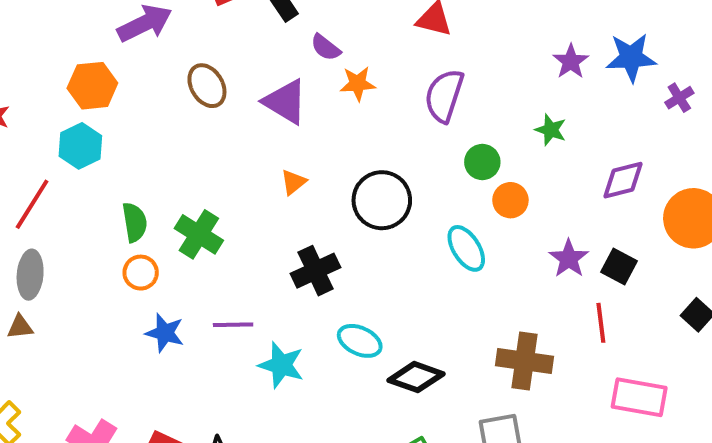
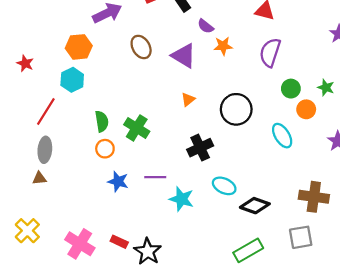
green star: (551, 130) -> (326, 87), moved

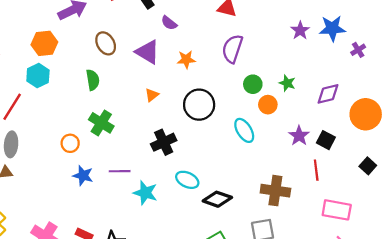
orange star: (223, 46) -> (186, 59), moved
green semicircle: (102, 121) -> (93, 80), moved

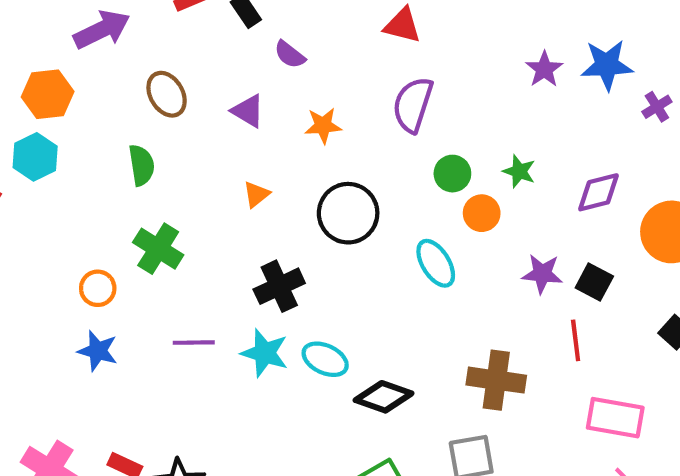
purple triangle: (148, 52) -> (248, 111), size x0.7
purple star: (299, 136) -> (542, 274), turned -30
blue star: (83, 176) -> (98, 351), moved
cyan star: (145, 193) -> (265, 353), moved

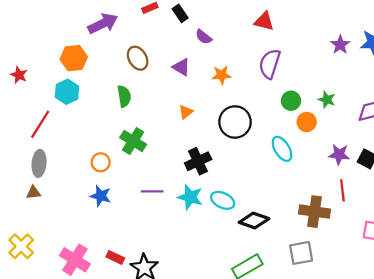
red line: (576, 340) -> (342, 190), moved

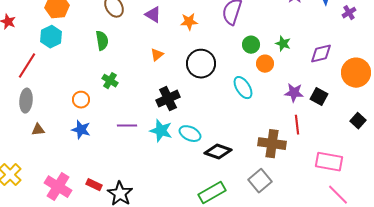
green cross: (133, 141) -> (110, 81), size x0.7
brown triangle: (33, 193) -> (38, 130), moved
gray square: (301, 253) -> (260, 181), turned -30

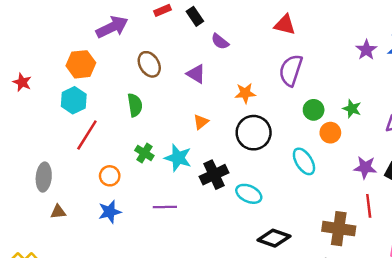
orange star: (189, 22) -> (245, 93), moved
red line: (27, 66) -> (87, 135), moved
blue star: (81, 130) -> (110, 212), turned -30
cyan star: (161, 131) -> (178, 158), moved
cyan ellipse: (190, 134) -> (249, 194), moved

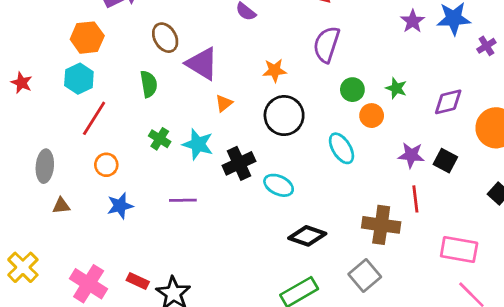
purple triangle: (196, 74) -> (202, 64), moved, size x1.5
red star: (22, 82) -> (22, 83), moved
orange circle: (110, 176) -> (106, 165), moved

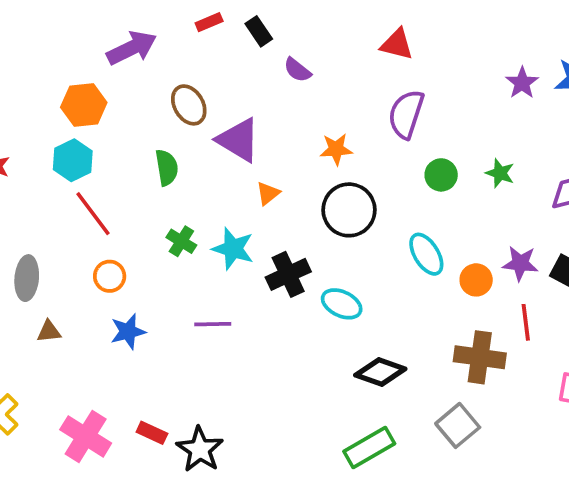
orange circle: (372, 116) -> (476, 280), moved
red line: (94, 118) -> (93, 214), turned -69

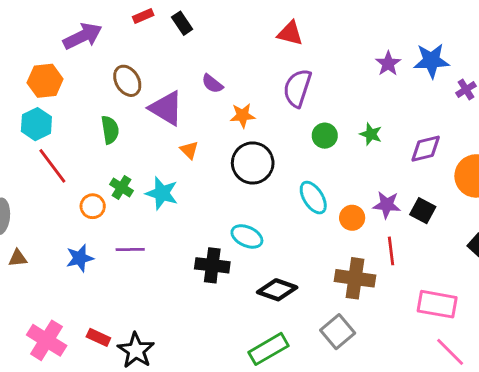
purple semicircle: (297, 70) -> (212, 84), moved
orange triangle: (268, 193) -> (189, 150), turned -36
black cross: (288, 274) -> (212, 265), moved, turned 32
orange circle: (110, 276) -> (93, 206), moved
purple line: (213, 324) -> (130, 249), moved

